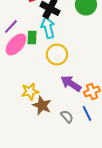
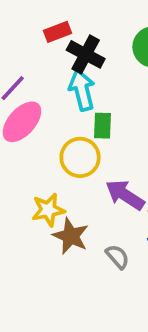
green rectangle: (32, 37) -> (103, 126), moved
yellow circle: (57, 54) -> (80, 157), moved

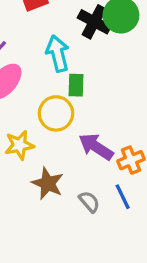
black cross: (86, 54) -> (94, 22), moved
yellow star: (48, 210) -> (19, 145), moved

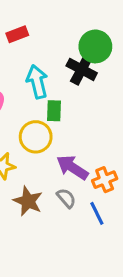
black cross: (94, 22) -> (82, 69), moved
gray semicircle: (89, 202) -> (66, 198), moved

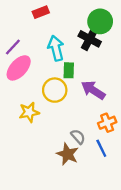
purple arrow: (72, 167) -> (93, 90), moved
brown star: (28, 201) -> (68, 154), moved

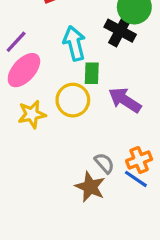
yellow star: (29, 112) -> (32, 114), moved
orange cross: (107, 123) -> (139, 160), moved
blue line: (101, 148) -> (136, 179), turned -30

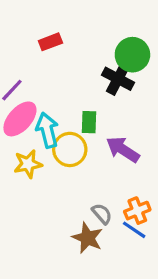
cyan arrow: (74, 43) -> (47, 130), moved

